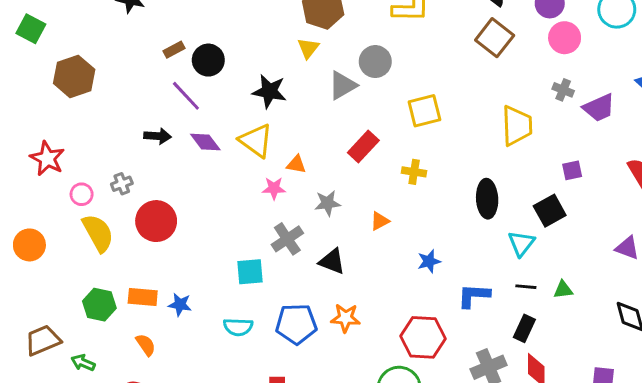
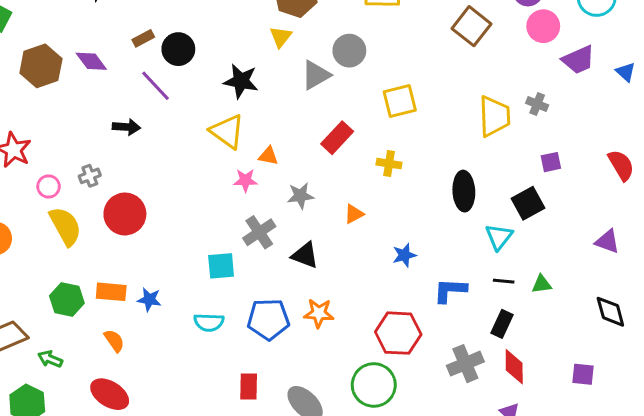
gray cross: (563, 90) -> (537, 104), moved
purple trapezoid: (599, 108) -> (578, 60), moved
purple diamond: (205, 142) -> (91, 61), moved

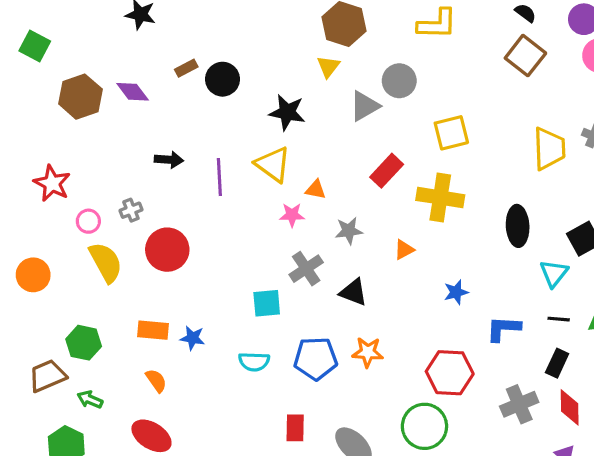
purple line: (155, 86) -> (219, 177), moved, turned 40
yellow cross: (389, 164) -> (440, 198), size x1.8
green hexagon: (67, 299) -> (84, 343), moved

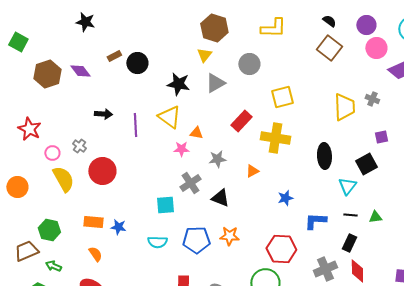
gray triangle: (365, 106) -> (215, 83), moved
gray cross: (131, 210) -> (79, 146), turned -32

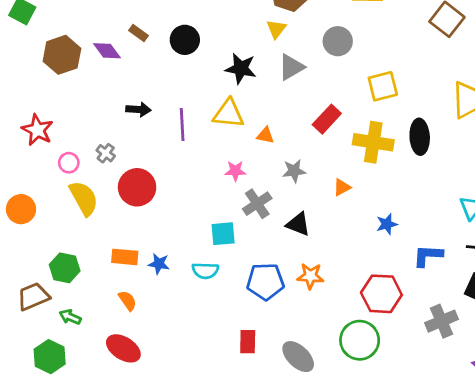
brown rectangle: (114, 56) -> (138, 33), moved, turned 64
yellow triangle: (169, 117) -> (229, 114), turned -30
pink star: (181, 149) -> (235, 171), moved
black ellipse: (324, 156) -> (420, 137), moved
cyan semicircle: (157, 242) -> (205, 271), moved

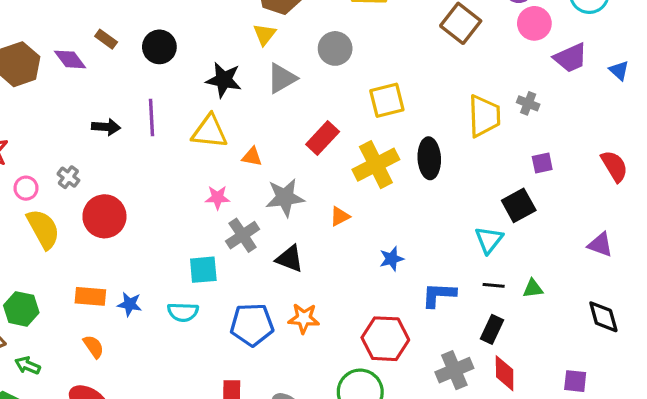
purple line: (182, 124) -> (152, 118), moved
yellow cross: (373, 142) -> (376, 165), turned -36
gray star: (294, 171) -> (285, 198), size x1.4

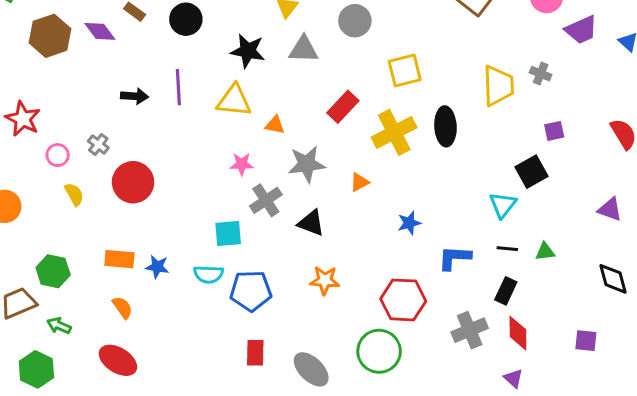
gray triangle: (282, 78) -> (304, 49), turned 32
yellow semicircle: (43, 229) -> (74, 194), size x0.6
blue pentagon: (252, 325) -> (251, 291), moved

